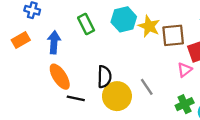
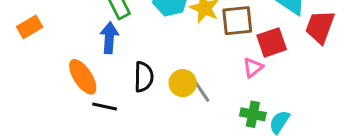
blue arrow: (54, 42) -> (109, 38), moved
yellow circle: (117, 96) -> (183, 83), moved, size x0.7
green cross: (185, 104) -> (253, 114), turned 36

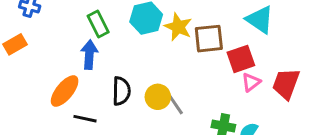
red trapezoid: (320, 27) -> (286, 84), moved
pink triangle: (253, 67) -> (251, 82), moved
orange ellipse: (83, 77) -> (65, 91), turned 72

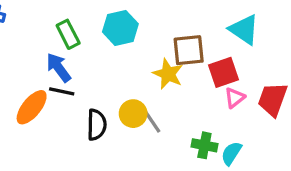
yellow star: (178, 27) -> (168, 74), moved
blue arrow: (89, 55) -> (59, 68), turned -40
black semicircle: (121, 91) -> (97, 125), moved
black line: (85, 119) -> (62, 91), moved

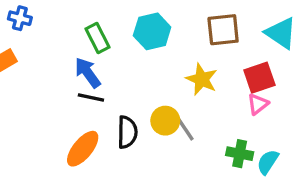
brown square: (189, 50) -> (223, 30), moved
pink triangle: (235, 98) -> (258, 104), moved
orange ellipse: (32, 107) -> (83, 149), moved

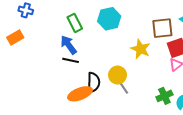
brown square: (223, 30) -> (162, 28), moved
gray line: (185, 129) -> (123, 86), moved
orange ellipse: (83, 149) -> (80, 94), moved, turned 30
green cross: (240, 154) -> (164, 96), turned -35

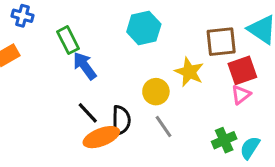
green rectangle: (75, 23) -> (68, 40), moved
black line: (71, 60) -> (88, 113), moved, turned 35
yellow circle: (118, 75) -> (156, 92), moved

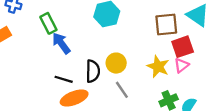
yellow star: (189, 72) -> (158, 67), moved
black line: (88, 113) -> (64, 79), turned -30
black semicircle: (121, 120) -> (93, 71), moved

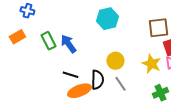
green rectangle: (48, 23) -> (48, 41), moved
black semicircle: (93, 71) -> (97, 80), moved

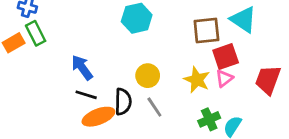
green rectangle: (48, 41) -> (36, 33), moved
blue arrow: (68, 44) -> (82, 67), moved

